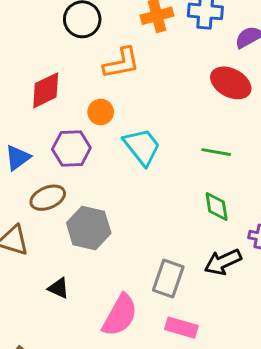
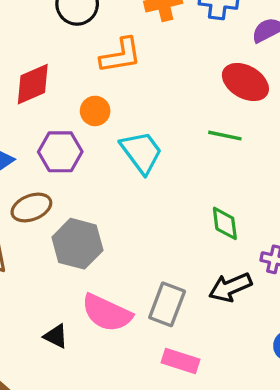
green line: (216, 152) -> (225, 136), moved
black triangle: (59, 288) -> (56, 336), moved
pink semicircle: (120, 315) -> (107, 313), moved, turned 84

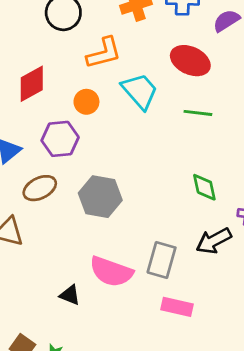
red ellipse: (245, 82) -> (190, 61), moved
cyan trapezoid: (141, 152) -> (140, 91), moved
gray hexagon: (77, 244) -> (100, 197), moved

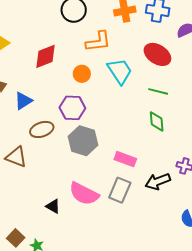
purple hexagon: (60, 139) -> (72, 108), moved
green diamond: (204, 187) -> (157, 121), moved
pink rectangle: (177, 307) -> (125, 159), moved

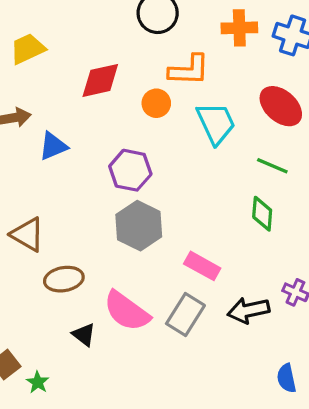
orange circle: (82, 74) -> (156, 103), moved
brown ellipse: (42, 129) -> (64, 279), moved
black triangle: (53, 206) -> (84, 335), moved

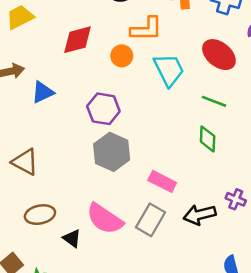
brown ellipse: (64, 279) -> (40, 215), moved

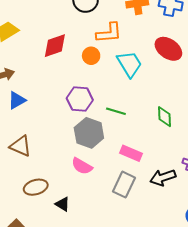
blue triangle: (43, 92) -> (17, 100), moved
green line: (214, 101) -> (116, 111), moved
pink semicircle: (105, 219) -> (82, 166), moved, size x0.7

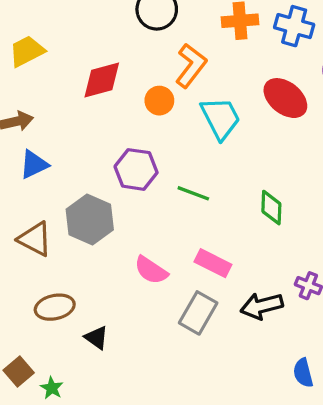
orange L-shape: (109, 33) -> (191, 66), turned -52
gray hexagon: (89, 133) -> (90, 220), moved
pink semicircle: (82, 166) -> (151, 270), moved

